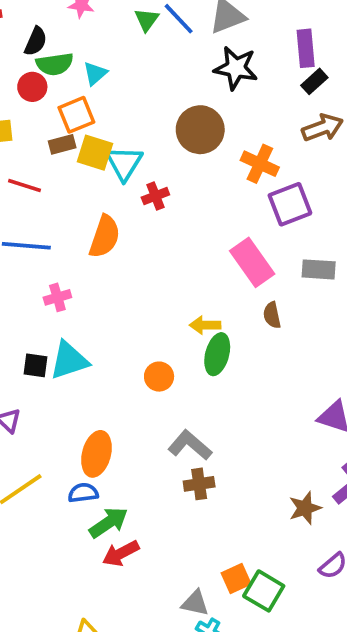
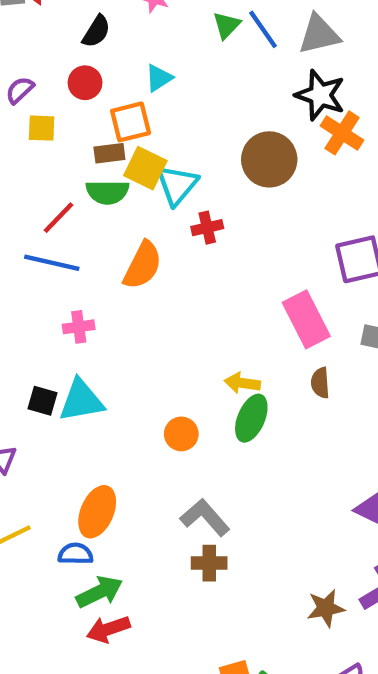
green semicircle: (55, 64) -> (107, 192), moved
orange cross: (260, 164) -> (342, 133), moved
red line: (24, 186) -> (58, 218), moved, turned -72

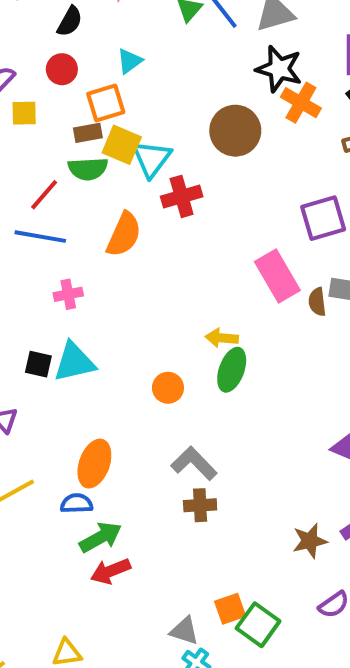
red cross: (207, 228) -> (182, 196), size x1.4
brown semicircle: (320, 383) -> (317, 302), moved

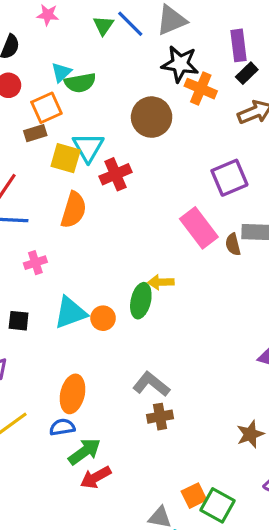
yellow square: (122, 145) -> (66, 158), moved
green semicircle: (88, 169) -> (80, 83), moved
cyan triangle: (74, 362) -> (70, 313), moved
green ellipse: (232, 370) -> (141, 301), moved
orange circle: (168, 388) -> (103, 318), moved

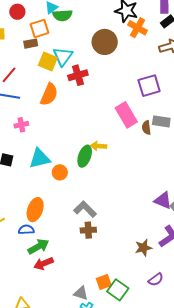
orange circle: (103, 318) -> (60, 172), moved

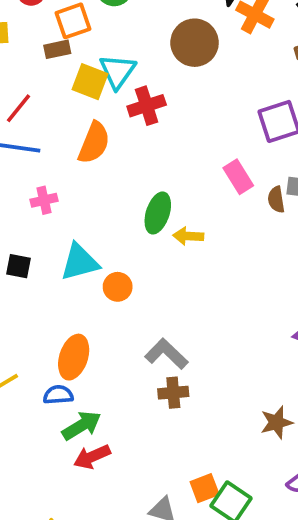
pink rectangle: (126, 115) -> (238, 177), size x0.7
green ellipse: (85, 156) -> (158, 213), moved

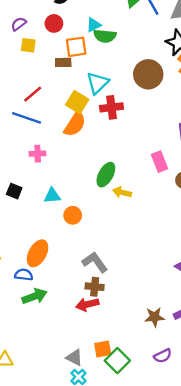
yellow square: (90, 82) -> (77, 102), moved
cyan triangle: (80, 262) -> (52, 196), size x0.7
red arrow: (92, 457) -> (87, 304), moved

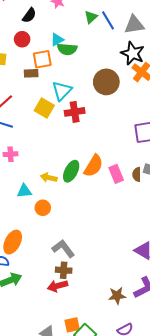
orange semicircle: (75, 124) -> (93, 166), moved
pink rectangle: (160, 162) -> (116, 174), moved
yellow arrow: (122, 192) -> (49, 178), moved

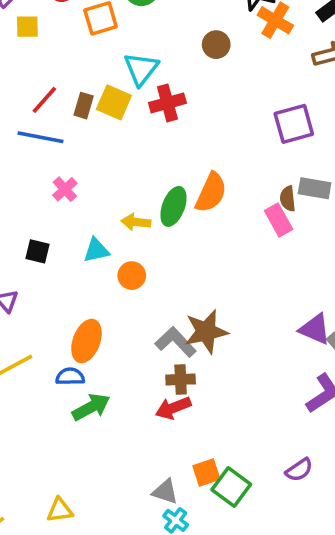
brown rectangle: (31, 73) -> (84, 106), moved, turned -64
brown circle: (106, 82) -> (216, 45), size x0.6
pink cross: (10, 154) -> (65, 189), turned -32
pink rectangle: (116, 174) -> (279, 220), moved
brown star: (117, 296) -> (206, 332), moved, size x1.4

